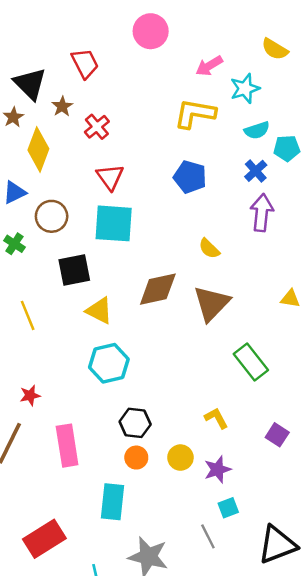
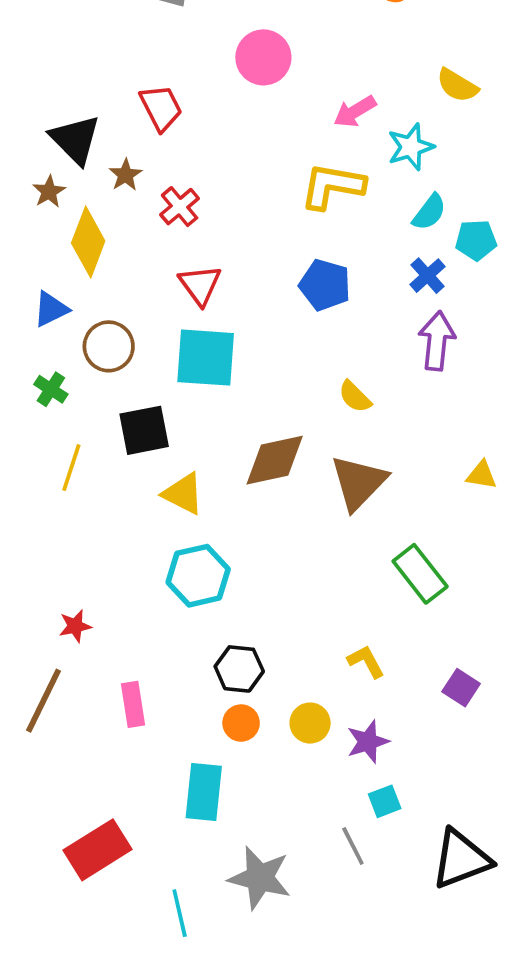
cyan semicircle: (257, 130) -> (429, 212), turned -35
yellow line: (28, 315) -> (71, 468), moved, turned 40
pink rectangle: (67, 446) -> (133, 704), size x0.7

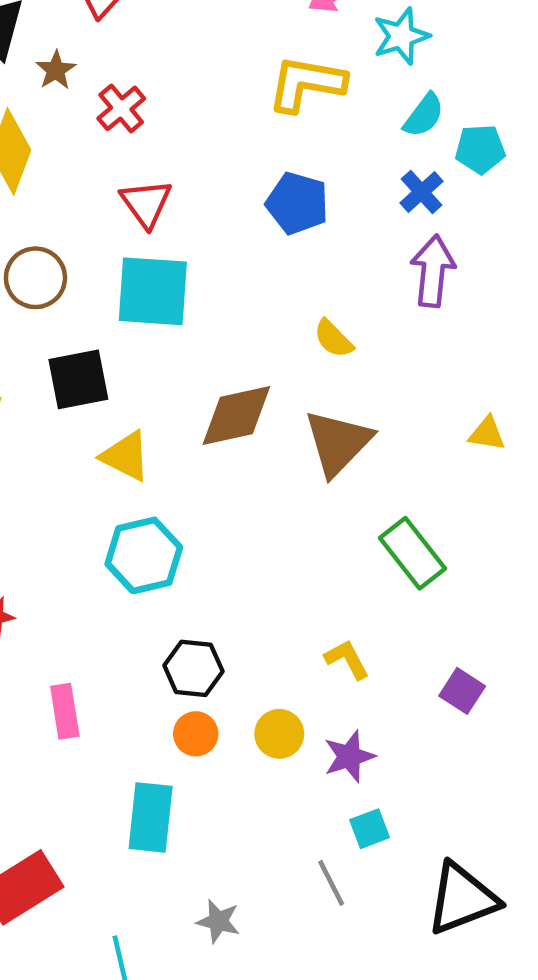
gray star: (260, 878) -> (218, 921), size x0.6

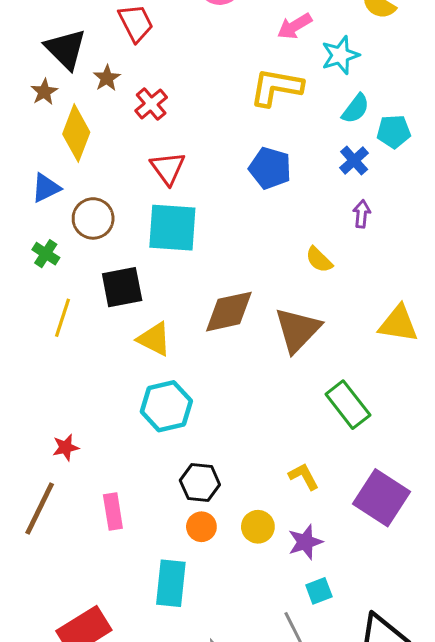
purple arrow: (433, 271) -> (362, 214), size x0.6
yellow semicircle: (333, 339) -> (319, 260), moved
yellow triangle: (487, 434) -> (398, 324), size x1.6
purple square: (462, 691) -> (382, 498), size x1.8

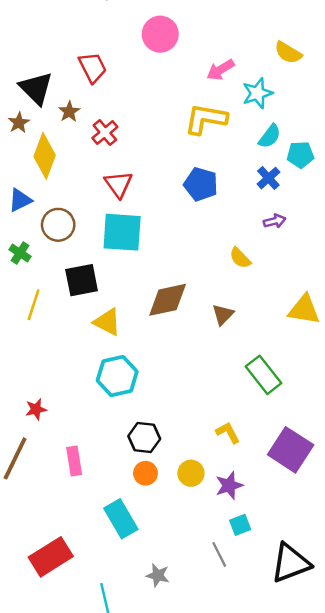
purple arrow: (362, 214) -> (275, 221), turned 70
brown triangle: (298, 330) -> (223, 315), size x0.6
cyan rectangle: (171, 583) -> (121, 519), turned -36

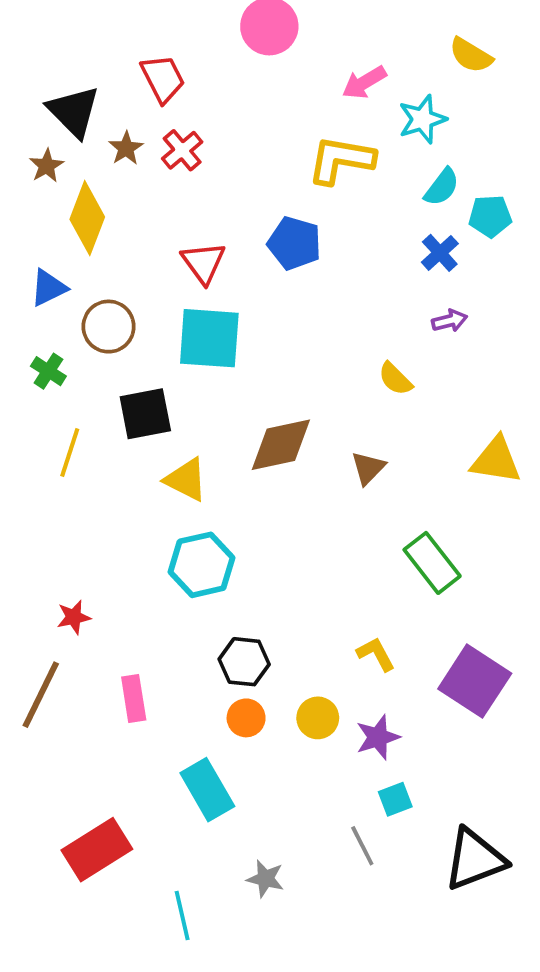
red cross: (105, 133) -> (182, 150), moved
blue pentagon: (201, 184) -> (295, 243), moved

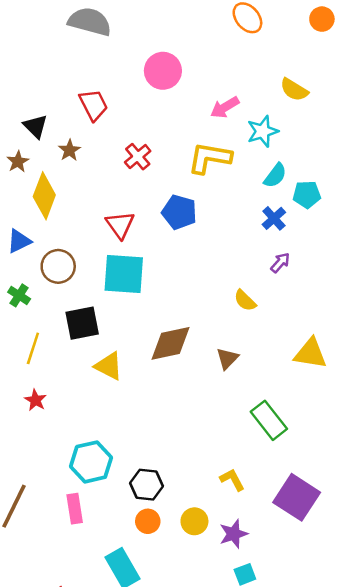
black triangle: (74, 112) -> (35, 126), size x0.7
red cross: (182, 150) -> (138, 157), moved
purple arrow: (450, 321) -> (280, 263), turned -35
cyan hexagon: (202, 565) -> (91, 462), moved
red star: (74, 617) -> (35, 400), moved, turned -30

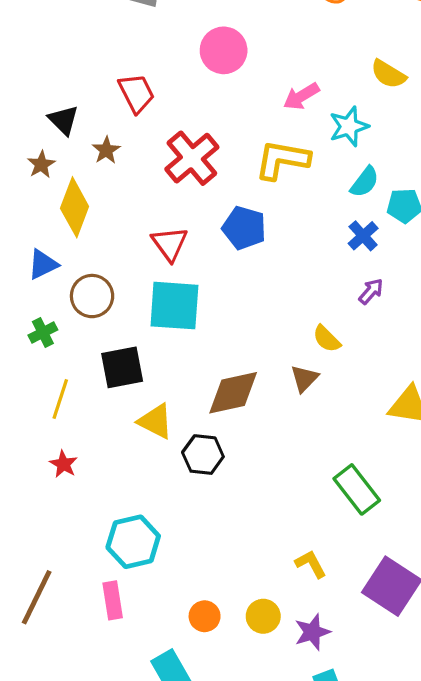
red cross: (138, 157) -> (192, 158), size x1.6
green cross: (19, 295) -> (43, 333), turned 30
brown triangle: (227, 359) -> (304, 378), moved
black hexagon: (147, 485) -> (203, 455), moved

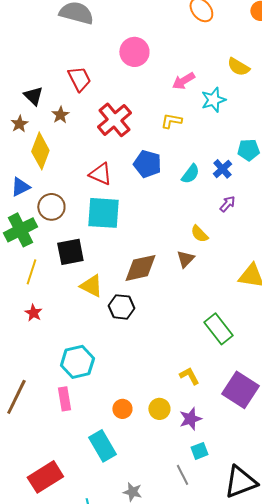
yellow L-shape: (282, 160) -> (171, 121), size x0.6
cyan semicircle: (365, 182) -> (190, 174), moved
red triangle: (170, 244) -> (100, 174), turned -30
green cross: (43, 333) -> (20, 230), size x1.8

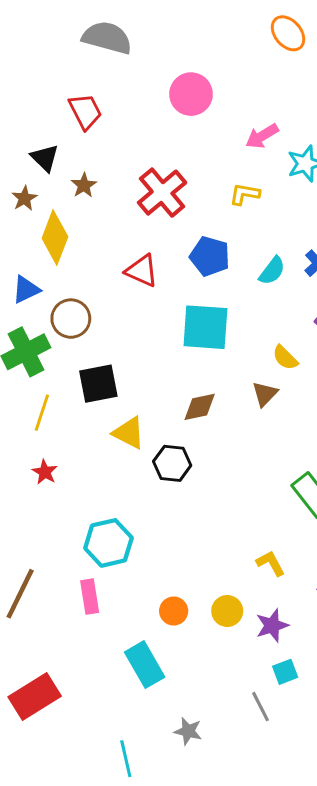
red trapezoid: (79, 79) -> (85, 111), moved
cyan square: (103, 213) -> (205, 327), moved
brown diamond: (140, 268) -> (200, 407), size x0.7
red rectangle: (45, 477) -> (35, 696), moved

